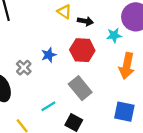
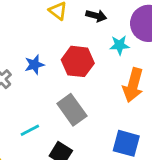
black arrow: (85, 21) -> (96, 16), moved

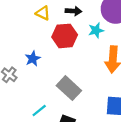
red hexagon: (78, 61) -> (65, 36), moved

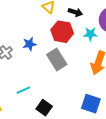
gray rectangle: (69, 88) -> (57, 59), moved

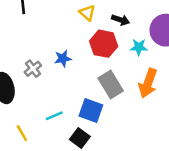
gray rectangle: (57, 59) -> (111, 85), moved
blue square: (91, 104) -> (91, 110), moved

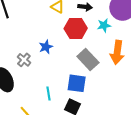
cyan line: (54, 116) -> (49, 93), turned -64

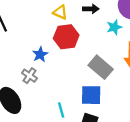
red hexagon: (76, 28) -> (66, 37), moved
blue star: (46, 47) -> (40, 54), moved

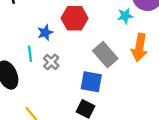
gray cross: (29, 76) -> (51, 62), moved
cyan line: (61, 110) -> (30, 54), moved

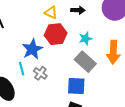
cyan star: (125, 16) -> (85, 38), moved
blue star: (45, 33) -> (32, 49), size x1.5

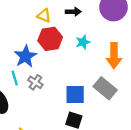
gray rectangle: (85, 62) -> (105, 88), moved

